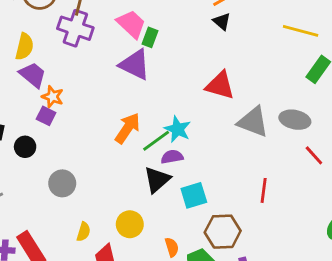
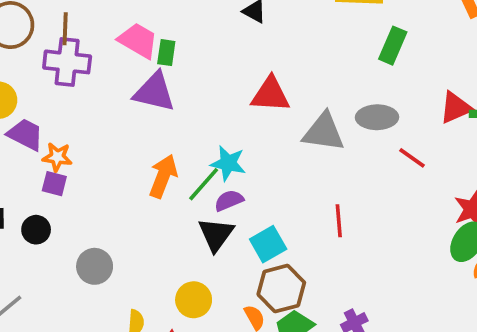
red line: (264, 190) -> (339, 221), moved
brown hexagon: (223, 232) -> (281, 289), moved

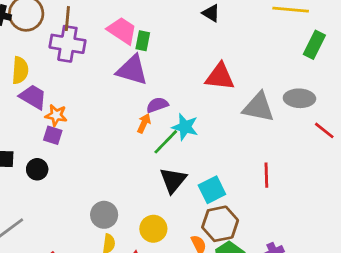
orange arrow: (163, 176) -> (144, 123), moved, size x0.6
purple semicircle: (229, 200) -> (157, 105), moved
gray circle: (95, 266) -> (104, 215), moved

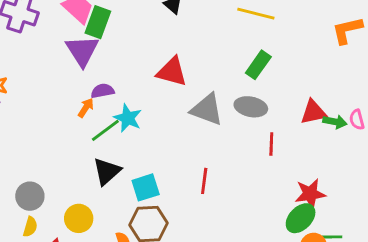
green rectangle: (143, 41) -> (98, 22), size x1.5
green rectangle: (314, 45) -> (258, 65), moved
purple triangle: (132, 70) -> (82, 51), turned 32
red line: (324, 130) -> (271, 144), turned 45

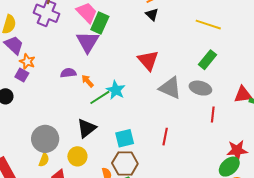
red triangle: (172, 72) -> (148, 60), turned 30
purple semicircle: (103, 91) -> (68, 73), moved
orange arrow: (86, 108) -> (88, 81), turned -80
black triangle: (107, 171) -> (87, 128), moved
gray circle: (30, 196) -> (45, 139), size x1.4

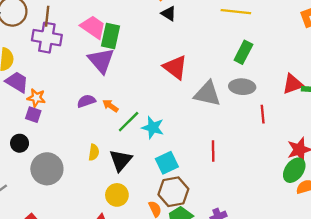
cyan star: (116, 90) -> (153, 128), moved
gray circle: (45, 139) -> (47, 169), moved
yellow semicircle: (44, 160) -> (94, 152), moved

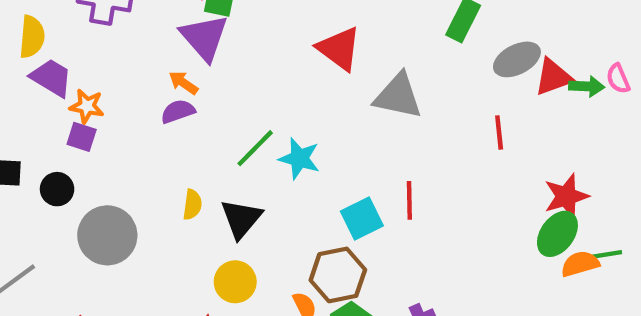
gray ellipse: (242, 87) -> (517, 59), moved, turned -30
orange arrow: (110, 106) -> (183, 83), moved
cyan square: (167, 163) -> (362, 218), moved

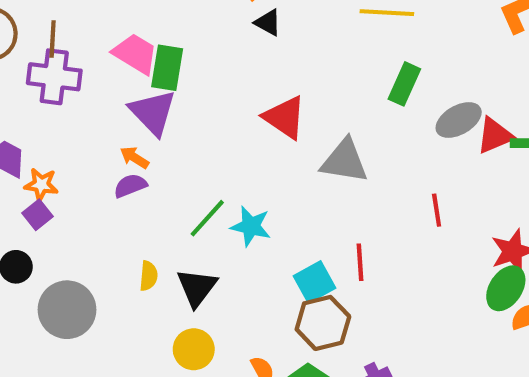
red line: (499, 132) -> (437, 210), moved
purple square: (82, 137) -> (38, 215), turned 36
brown hexagon: (338, 275) -> (323, 323), moved

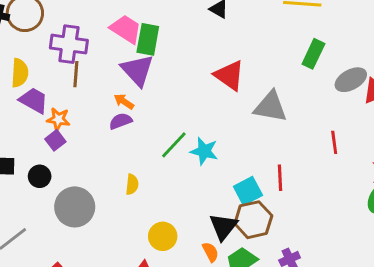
brown line: (53, 39) -> (76, 74), moved
black triangle: (197, 287) -> (223, 227), moved

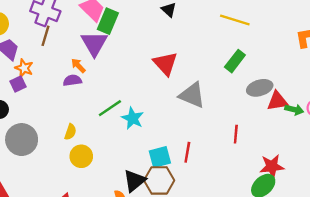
yellow circle: (163, 236) -> (81, 156), moved

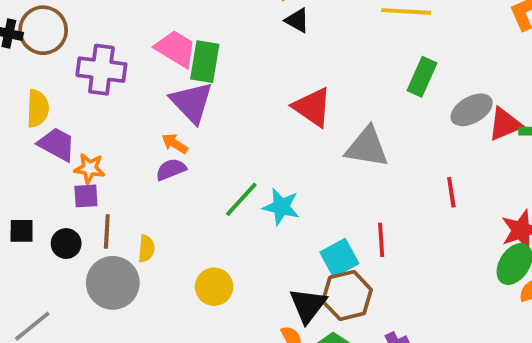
brown line: (46, 36) -> (107, 231), moved
purple square: (18, 84) -> (86, 196), turned 35
yellow semicircle: (70, 132) -> (146, 249), moved

